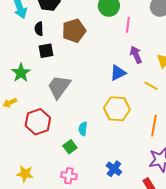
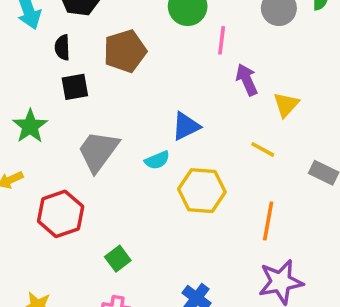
purple arrow: (136, 55) -> (247, 80), moved
blue triangle: (118, 73) -> (186, 126), moved
cyan semicircle: (83, 129) -> (157, 160), moved, turned -120

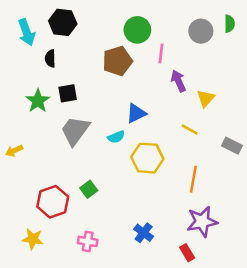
brown pentagon: (125, 51) -> (117, 61), moved
black square: (75, 87) -> (68, 93), moved
green star: (30, 126) -> (38, 101), moved
red hexagon: (61, 214) -> (53, 202), moved
green square: (118, 259) -> (89, 189), moved

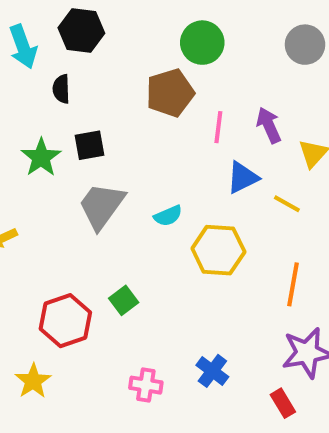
pink line: (161, 54) -> (218, 127), moved
blue triangle: (136, 113) -> (243, 178), moved
yellow star: (33, 239) -> (33, 381), turned 30
pink cross: (88, 241) -> (146, 385), moved

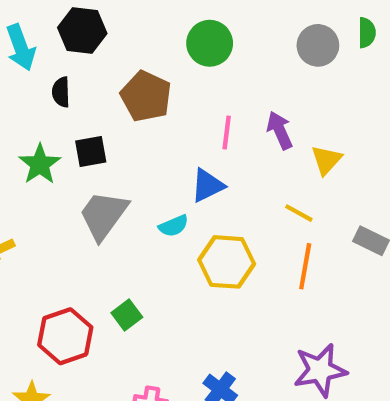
brown pentagon: (170, 93) -> (146, 96), moved, turned -30
blue triangle: (243, 178) -> (208, 185), moved
orange line: (293, 284) -> (305, 266), moved

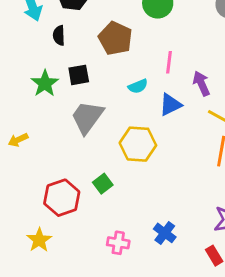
purple arrow: (280, 130) -> (201, 83), moved
blue triangle: (208, 185) -> (170, 105), moved
cyan semicircle: (174, 226) -> (138, 86), moved
yellow hexagon: (227, 262) -> (138, 144), moved

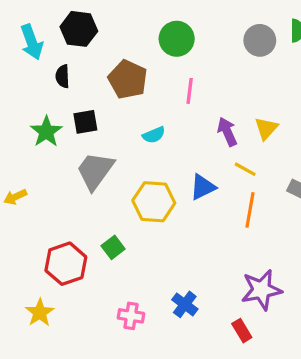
pink line: (169, 62) -> (190, 91), moved
blue triangle: (170, 105) -> (203, 187), moved

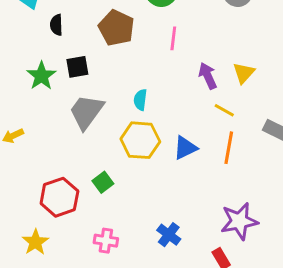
cyan semicircle: (154, 135) -> (140, 100), moved, turned 120
blue triangle: (203, 187) -> (185, 148), moved
pink cross: (131, 316) -> (106, 241), moved

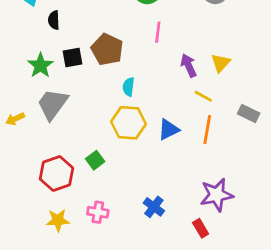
brown pentagon: (116, 28) -> (107, 49), moved
gray trapezoid: (86, 112) -> (52, 104), moved
yellow star: (35, 242) -> (58, 220), moved, turned 30

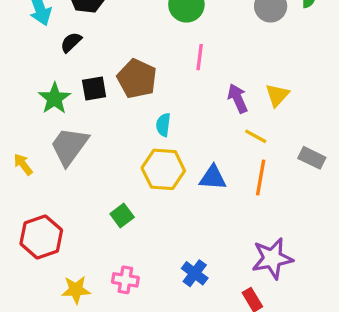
black semicircle: (54, 20) -> (71, 42), turned 48
yellow arrow: (15, 119) -> (23, 164), turned 78
blue triangle: (169, 129) -> (213, 178), turned 30
red hexagon: (56, 174) -> (41, 237), moved

